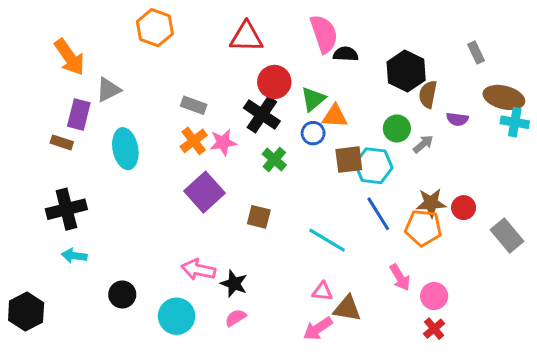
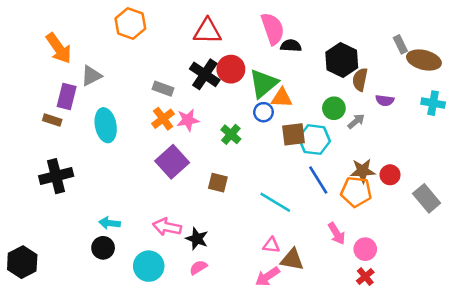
brown ellipse: (504, 97) -> (424, 60), moved
green triangle: (313, 99) -> (263, 83), size x1.4
black cross: (262, 115) -> (205, 74), moved
cyan arrow: (74, 256) -> (110, 223), moved

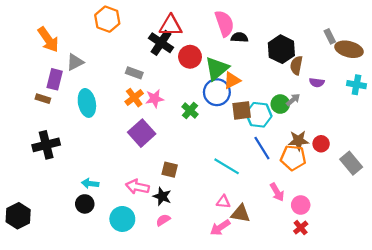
black cross: (205, 74) -> (161, 43), moved
orange triangle: (282, 98) -> (232, 80), turned -30
green circle: (334, 108) -> (280, 104), moved
blue circle: (263, 112) -> (217, 92), size x1.6
brown square: (218, 183) -> (170, 170), moved

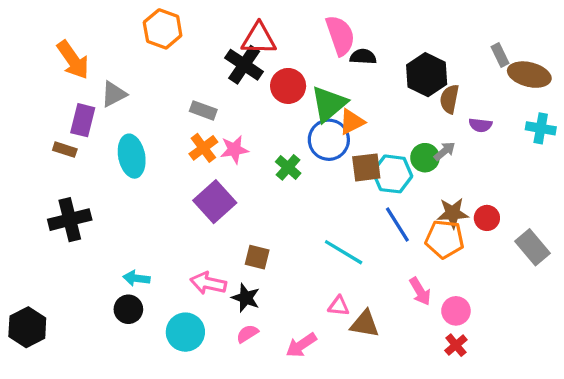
pink arrow: (220, 228) -> (301, 345), moved

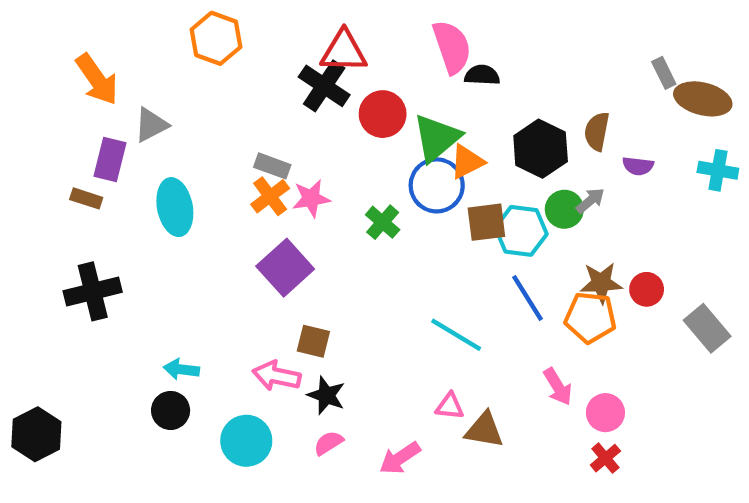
black hexagon: (427, 75) -> (541, 149), moved
gray rectangle: (203, 110) -> (272, 166), moved
brown square: (257, 257) -> (313, 341), moved

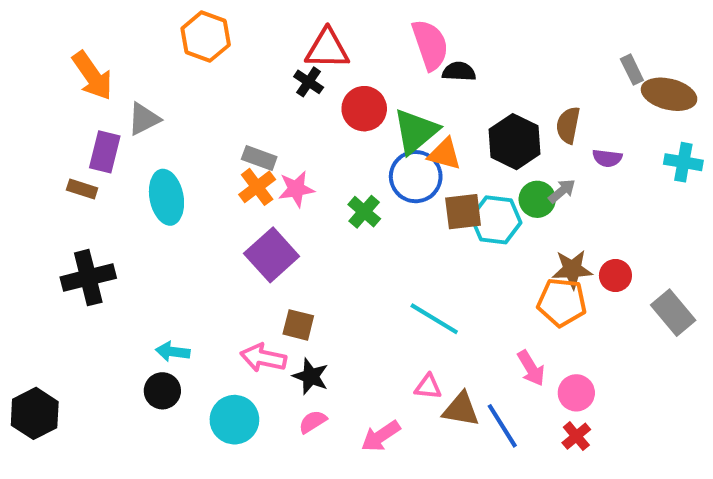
black cross: (324, 86) -> (309, 82), size x0.6
orange triangle: (467, 162) -> (445, 154), turned 42
blue line: (528, 298) -> (502, 426), moved

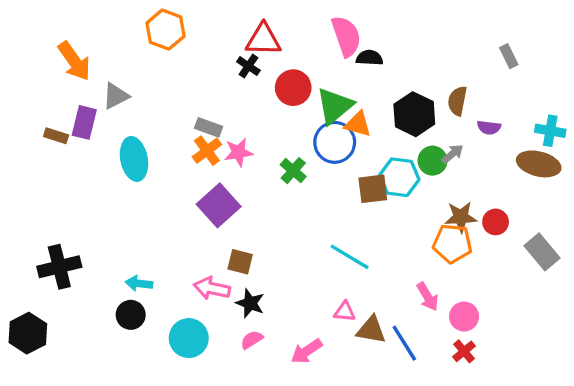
brown ellipse: (669, 94) -> (539, 164), moved
brown rectangle: (82, 189) -> (56, 136), moved
brown square: (463, 212) -> (373, 189), moved
black cross: (88, 278) -> (59, 267), moved

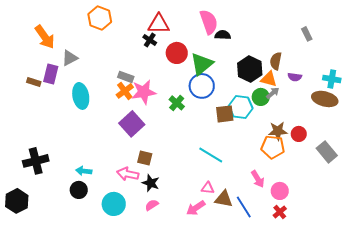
orange triangle: (358, 124) -> (269, 79), moved
pink star: (238, 152) -> (144, 92), size x1.4
pink arrow: (306, 351) -> (196, 208), moved

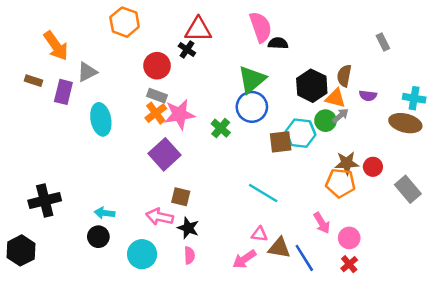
red circle: (177, 53) -> (157, 66), moved
brown rectangle: (34, 82) -> (33, 81), moved
pink semicircle: (152, 205) -> (189, 255), turned 120

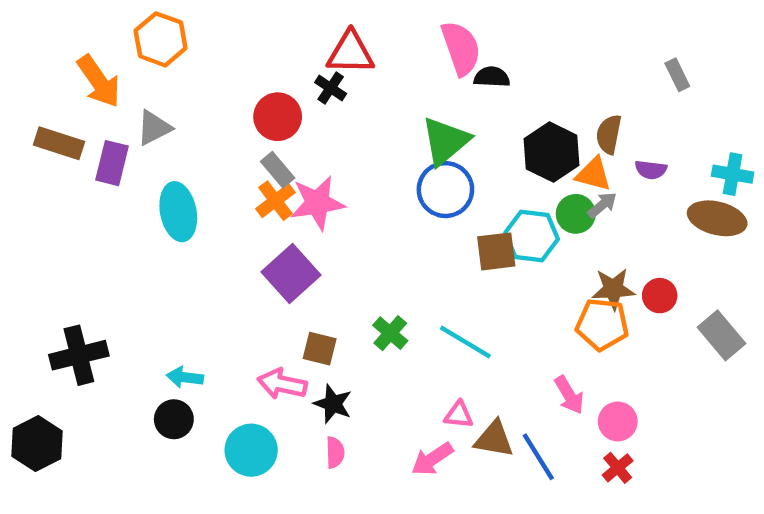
orange hexagon: (125, 22) -> (161, 39), moved
brown rectangle: (33, 81) -> (59, 143), size x1.5
gray rectangle: (157, 96) -> (278, 170), turned 30
green cross: (221, 128) -> (390, 333), moved

